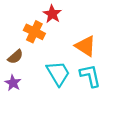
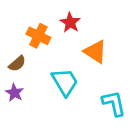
red star: (52, 14) -> (70, 23), moved
cyan L-shape: (90, 76) -> (114, 103), moved

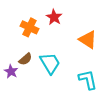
orange triangle: (95, 52) -> (88, 40), moved
brown semicircle: (17, 64) -> (25, 59), moved

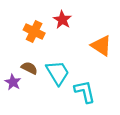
brown semicircle: (25, 59) -> (29, 68), turned -112
cyan L-shape: (88, 80) -> (85, 92), moved

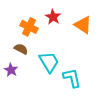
orange triangle: (101, 46) -> (83, 25), moved
brown semicircle: (29, 68) -> (21, 49), moved

